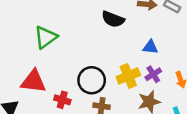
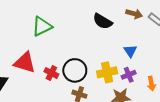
blue triangle: (150, 47) -> (130, 51), turned 40
red cross: (62, 100) -> (51, 73), moved

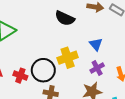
yellow cross: (107, 72) -> (68, 58), moved

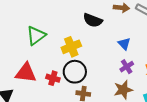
yellow cross: (68, 58) -> (71, 47), moved

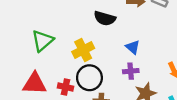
blue triangle: (124, 44) -> (133, 47), moved
purple cross: (127, 67) -> (131, 71), moved, turned 32

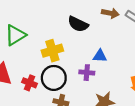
blue triangle: (133, 47) -> (100, 56), turned -48
purple cross: (131, 71) -> (87, 73), moved

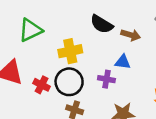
brown arrow: (110, 13) -> (131, 35), moved

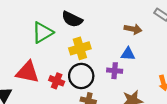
black semicircle: (102, 24) -> (72, 19), moved

